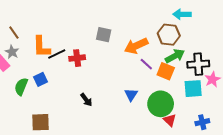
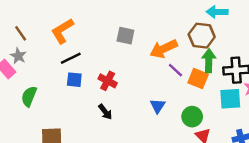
orange L-shape: (41, 47) -> (62, 31), moved, turned 60
green arrow: (175, 56) -> (209, 61), turned -60
red cross: (77, 58) -> (108, 81), moved, turned 35
blue square: (40, 79) -> (74, 80), moved, turned 32
green circle: (161, 104) -> (192, 117), size x0.7

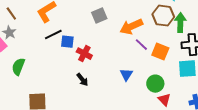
gray square: (125, 36) -> (99, 16), turned -35
green arrow: (209, 61) -> (180, 23), moved
blue square: (74, 80) -> (67, 42), moved

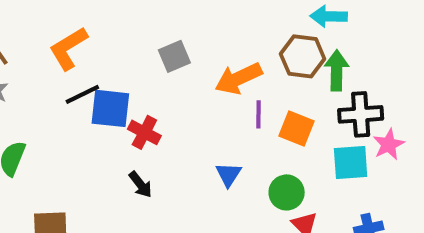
blue square: (67, 42) -> (110, 108), size x1.5
purple line: (141, 45) -> (259, 114), turned 48

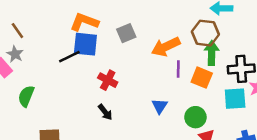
orange L-shape: (68, 48) -> (84, 22), moved, turned 52
green arrow: (337, 70) -> (212, 53), moved
blue square: (110, 108) -> (85, 44), moved

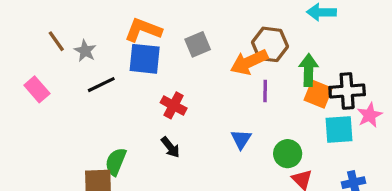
brown hexagon: (205, 33) -> (270, 44), moved
gray star: (15, 54) -> (85, 51), moved
black line: (69, 57) -> (101, 85), moved
orange square: (202, 78) -> (318, 94), moved
green semicircle: (26, 96) -> (116, 162), moved

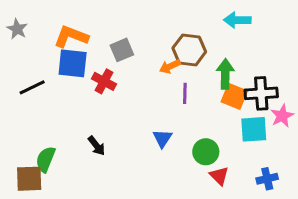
gray star: (85, 51) -> (17, 29), moved
orange arrow: (249, 62) -> (170, 66), size x0.6
red cross: (174, 105) -> (104, 81), moved

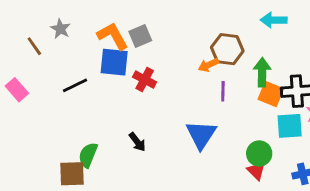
orange L-shape: (71, 36) -> (113, 36), turned 40
gray square: (122, 50) -> (140, 36), moved
blue triangle: (162, 138) -> (201, 135), size x1.6
green circle: (206, 152) -> (259, 154), moved

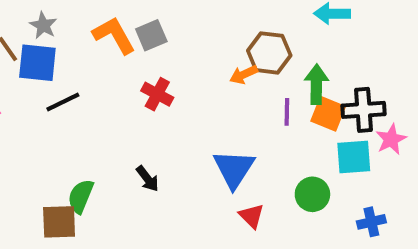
blue square: (114, 62) -> (37, 63), moved
purple line: (223, 91) -> (287, 112), moved
red triangle: (256, 171) -> (252, 216), moved

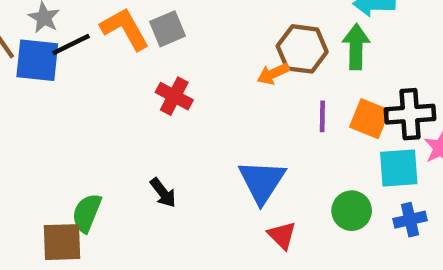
green arrow: (316, 84) -> (356, 47), moved
black line: (63, 102) -> (71, 44), moved
blue cross: (371, 222) -> (410, 220), moved

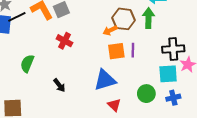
orange square: (370, 119) -> (116, 51), moved, turned -30
blue triangle: (262, 181) -> (105, 80), turned 40
green semicircle: (87, 213) -> (27, 64), moved

